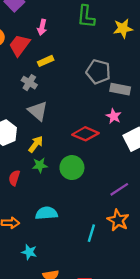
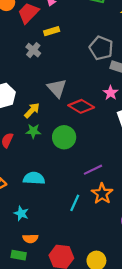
gray triangle: (38, 111) -> (57, 88), moved
purple line: (119, 189) -> (93, 170), moved
cyan star: (29, 252) -> (21, 213), moved

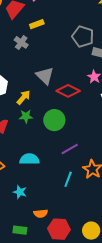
purple line: (93, 170) -> (70, 149), moved
orange semicircle: (30, 238) -> (41, 213), moved

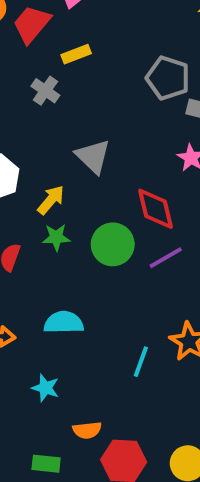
red diamond: (68, 91) -> (155, 209), moved, turned 50
purple line: (70, 149) -> (166, 258), moved

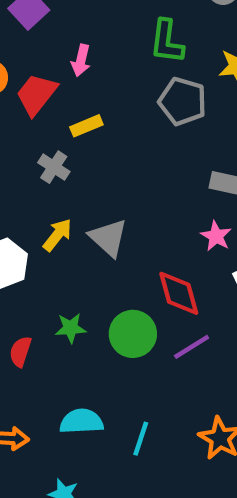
gray pentagon: (168, 78) -> (183, 101), moved
yellow arrow: (51, 200) -> (57, 235), moved
cyan line: (141, 362) -> (141, 439), moved

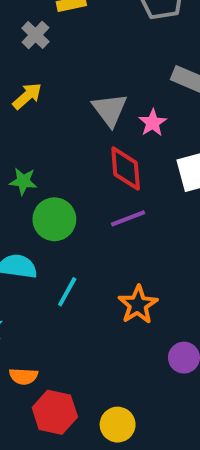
pink star: (216, 236) -> (153, 123), moved
gray triangle: (108, 238) -> (110, 110), moved
green circle: (133, 334) -> (54, 219), moved

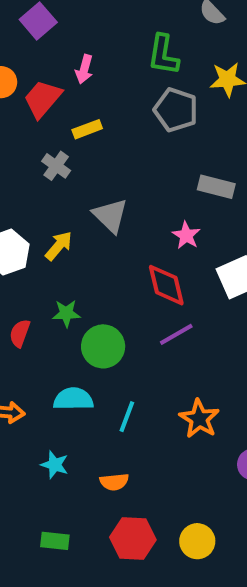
yellow arrow: (27, 96) -> (59, 246), moved
gray triangle: (110, 110) -> (110, 216), moved
orange semicircle: (24, 376) -> (114, 482), moved

